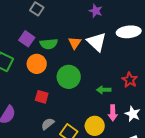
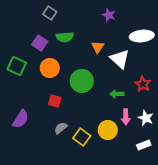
white triangle: (97, 42) -> (120, 59), moved
orange triangle: (75, 43) -> (98, 47), moved
green semicircle: (49, 44) -> (65, 37), moved

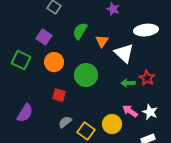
green semicircle: (65, 37) -> (80, 31), moved, turned 126
green arrow: (117, 94) -> (128, 83), moved
pink arrow: (126, 117) -> (130, 111), turned 126

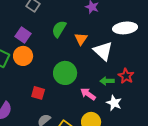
orange circle: (54, 62) -> (23, 56), moved
pink arrow: (130, 111) -> (88, 94), moved
white star: (150, 112) -> (114, 103), moved

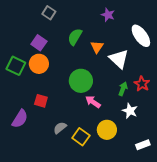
white ellipse: (125, 28) -> (141, 36), turned 60
green arrow: (107, 81) -> (123, 89), turned 112
red square: (38, 93) -> (41, 101), moved
pink arrow: (88, 94) -> (93, 102), moved

